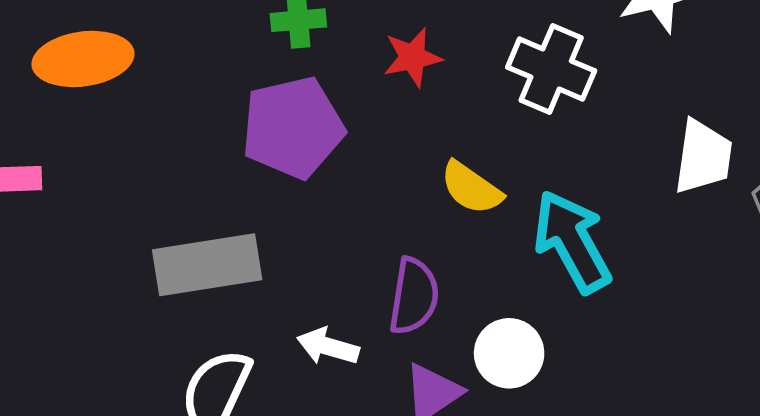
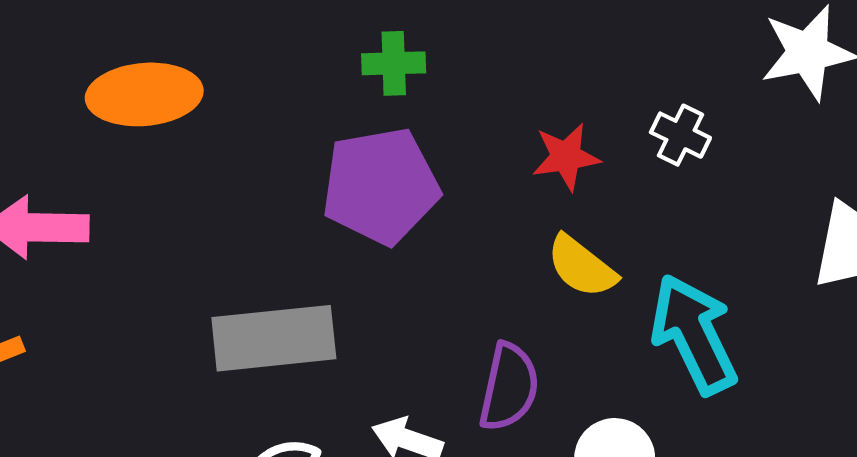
red star: (412, 57) -> (566, 157), moved
white cross: (551, 69) -> (680, 135), size x0.6

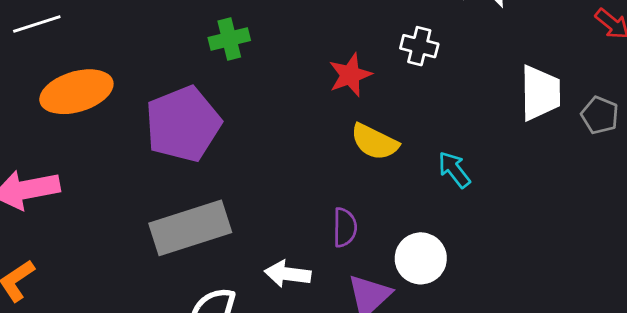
purple pentagon: (381, 186) -> (183, 124), moved
cyan arrow: (694, 334) -> (454, 170), size x0.5
purple semicircle: (509, 387) -> (345, 227), size x0.7

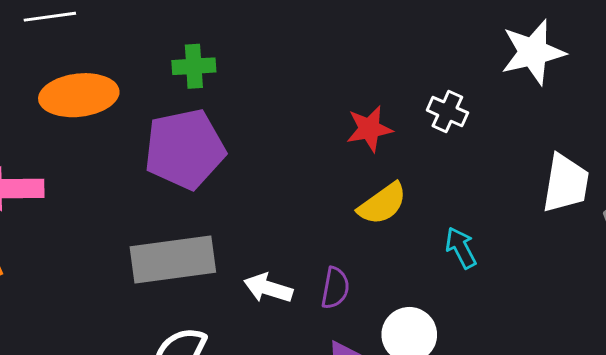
green cross: (229, 39) -> (194, 66), moved
yellow semicircle: (374, 142) -> (382, 204), turned -72
white arrow: (288, 274) -> (268, 288), moved

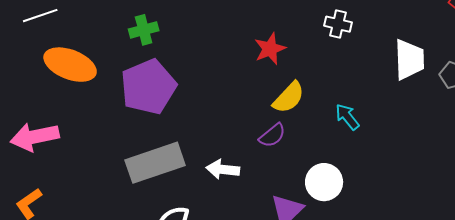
orange ellipse: (79, 95) -> (70, 65), turned 39
white cross: (447, 111) -> (338, 24), moved
purple semicircle: (335, 288) -> (272, 135), moved, turned 52

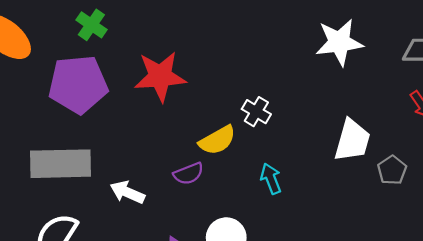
white cross: (338, 24) -> (256, 112), moved
green cross: (144, 30) -> (91, 25), turned 32
red star: (270, 49) -> (160, 76), moved, size x1.5

